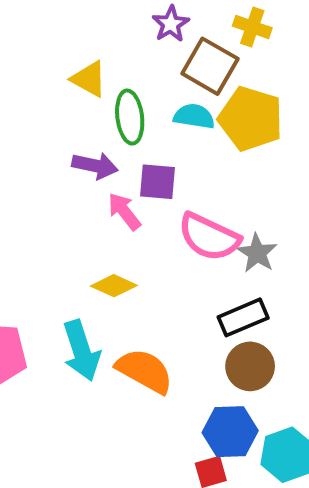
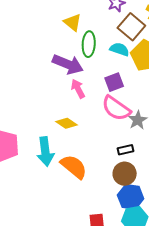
purple arrow: (95, 166) -> (68, 64), size x1.4
purple square: (158, 182) -> (114, 82), moved, turned -36
black rectangle: (243, 317) -> (125, 150), size x0.7
blue hexagon: (230, 432) -> (131, 197), moved

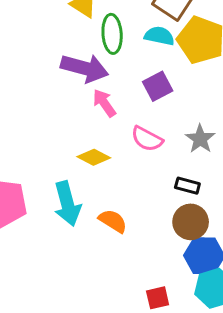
pink semicircle: (116, 108) -> (147, 139), moved, size x0.7
black rectangle: (125, 150) -> (187, 186), turned 35
orange semicircle: (74, 167) -> (113, 221), size x0.7

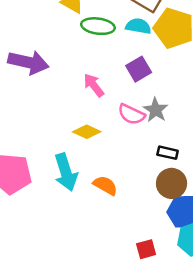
green ellipse: (112, 34) -> (98, 26), turned -76
purple arrow: (85, 68) -> (28, 62), moved
gray star: (200, 139) -> (156, 110), moved

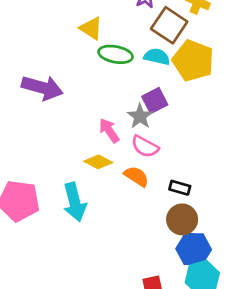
pink arrow: (94, 85) -> (109, 131), moved
gray star: (156, 110) -> (140, 116), moved
orange semicircle: (105, 185) -> (136, 176), moved

